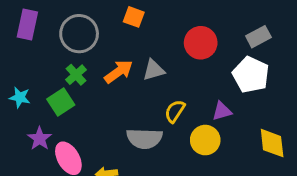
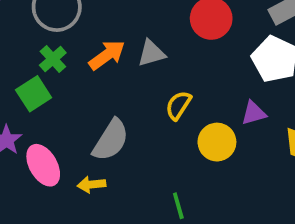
purple triangle: (222, 111) -> (254, 113), moved
gray semicircle: (144, 139) -> (111, 140), moved, turned -60

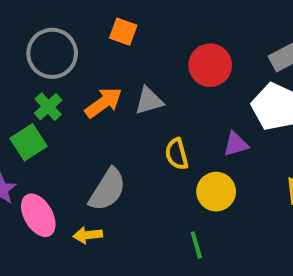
yellow semicircle: (178, 105) -> (177, 154), turned -48
purple triangle: (254, 113) -> (236, 144), moved
green line: (178, 206) -> (196, 245), moved

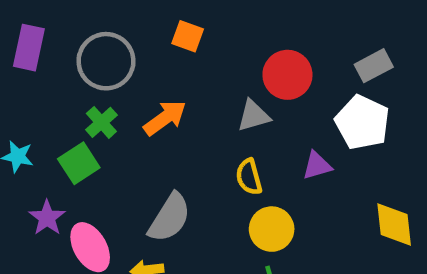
gray triangle: (149, 101) -> (253, 116), moved
yellow circle: (216, 192) -> (272, 229), moved

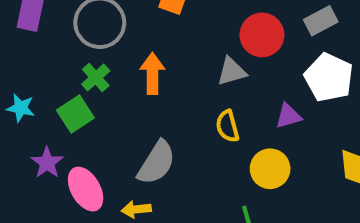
gray rectangle: (374, 66) -> (321, 21), moved
orange arrow: (165, 118) -> (152, 73), turned -54
yellow circle: (272, 229) -> (270, 169), moved

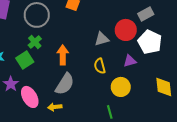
red circle: (262, 35) -> (126, 30), moved
orange arrow: (152, 73) -> (63, 55), moved

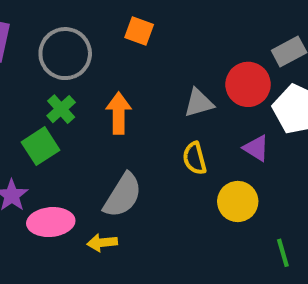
orange arrow: (63, 55) -> (119, 113), moved
purple triangle: (130, 61) -> (256, 148), turned 48
pink ellipse: (30, 97) -> (51, 222), turned -65
green line: (110, 112) -> (283, 253), moved

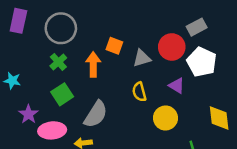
orange square: (139, 31) -> (114, 46), moved
green square: (41, 146) -> (62, 94), moved

